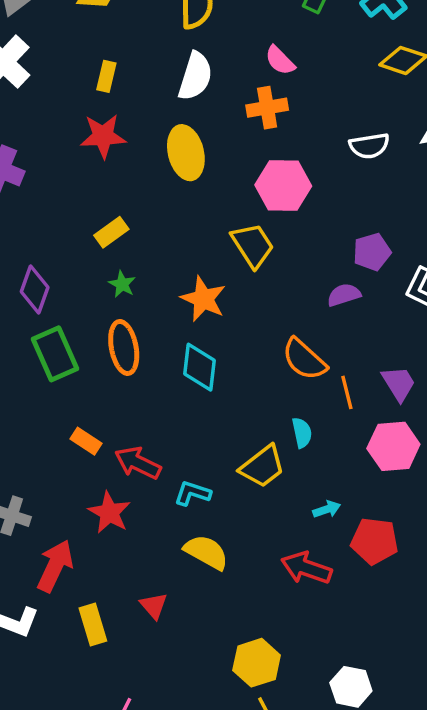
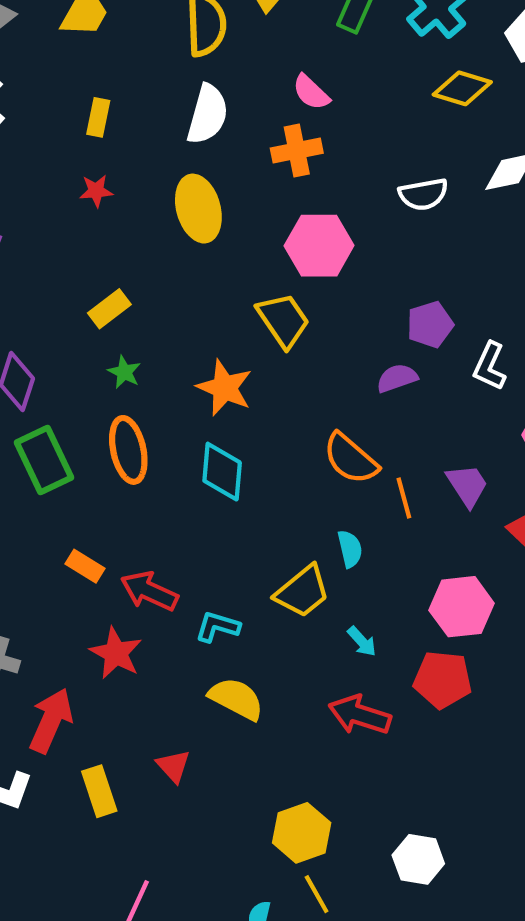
red star: (103, 136) -> (96, 191), size x0.6
pink hexagon: (393, 446) -> (462, 607), moved
cyan arrow: (327, 509) -> (362, 642), moved, turned 68

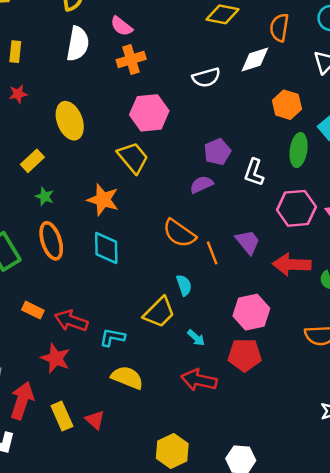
pink semicircle: (311, 92) -> (121, 26), moved
yellow ellipse: (198, 209) -> (70, 121), moved
yellow rectangle: (99, 791) -> (62, 416), moved

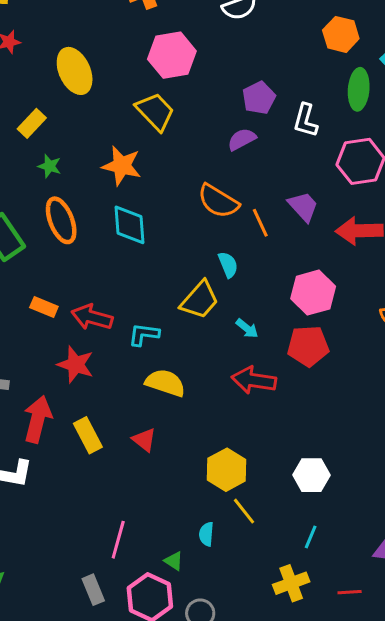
red triangle: (95, 420) -> (144, 440), moved

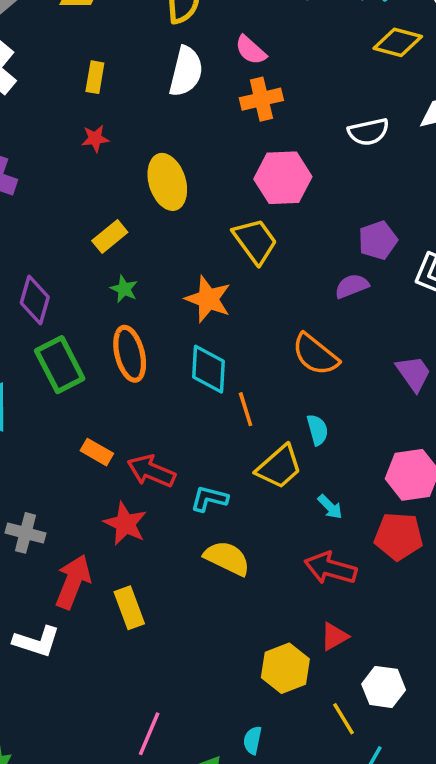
orange line: (260, 223) -> (246, 409), moved
red triangle: (144, 440) -> (334, 636), moved, turned 45
yellow line: (244, 511) -> (343, 719), moved

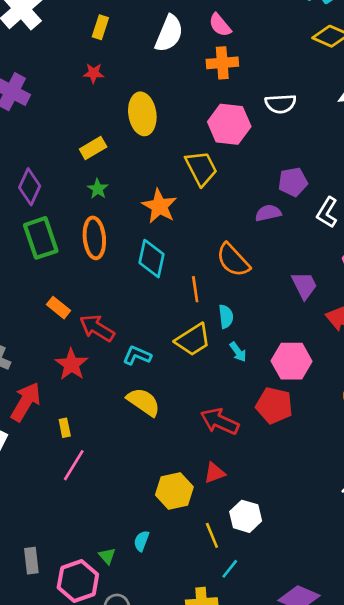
white semicircle: (368, 132) -> (280, 104), moved
orange line: (246, 409) -> (195, 289), moved
cyan arrow: (330, 507) -> (238, 352), moved
yellow rectangle: (129, 608) -> (65, 428), size x0.6
pink line: (149, 734) -> (74, 465), moved

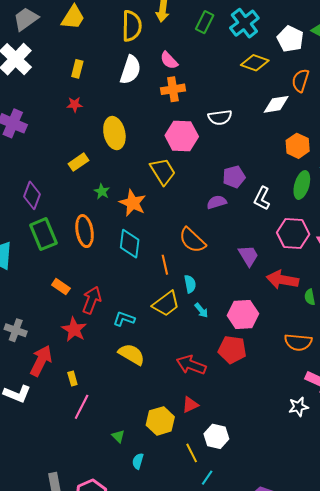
green star: (98, 189) -> (102, 191), moved
red arrow: (97, 328) -> (92, 300), turned 84
green triangle: (107, 556) -> (118, 436), moved

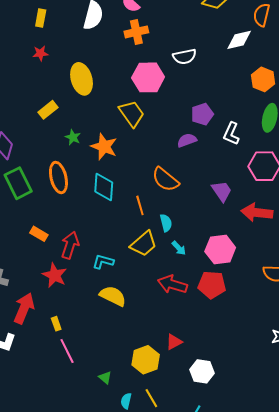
red arrow: (191, 365) -> (172, 284), moved
pink line: (82, 407) -> (67, 351), turned -50
yellow line: (192, 453) -> (151, 398), moved

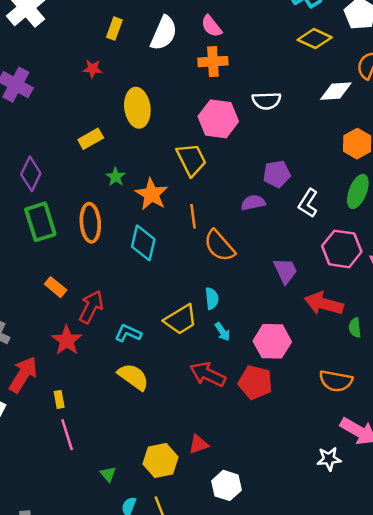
yellow rectangle: (41, 18) -> (114, 29), moved
orange line: (140, 205) -> (193, 216), moved

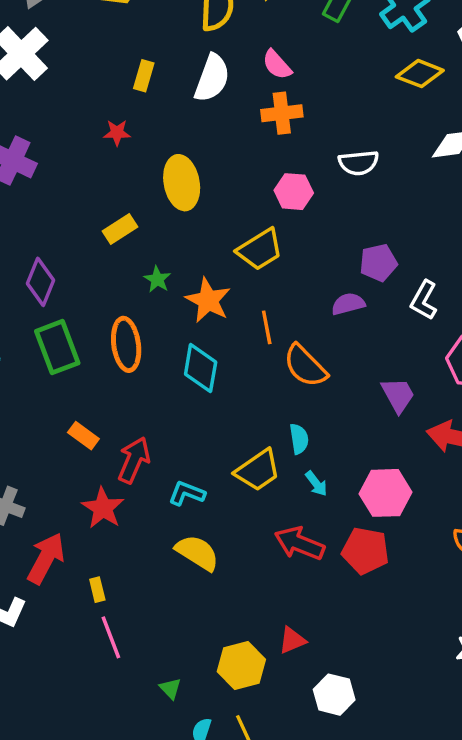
pink hexagon: (218, 119) -> (294, 192), size x0.7
yellow trapezoid: (191, 160) -> (260, 250), turned 88

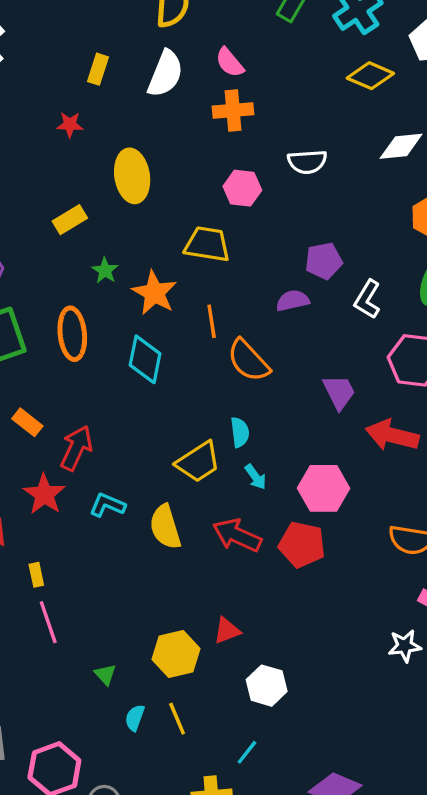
yellow trapezoid: (260, 250) -> (207, 244), turned -141
cyan L-shape: (187, 493) -> (107, 505), moved
yellow semicircle: (197, 553) -> (165, 527), moved, turned -141

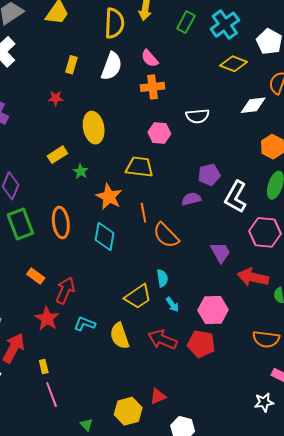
green star: (105, 270) -> (81, 171), moved
white L-shape: (367, 299) -> (236, 197), size x1.4

